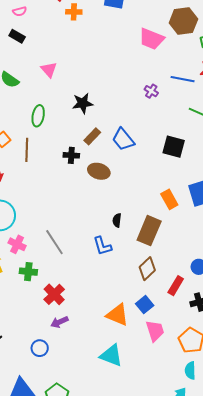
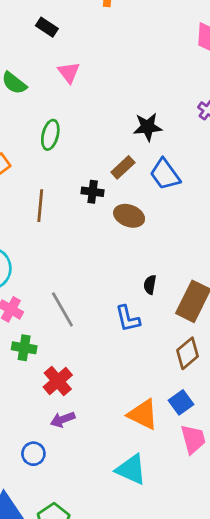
black rectangle: (17, 36) -> (47, 27), moved
black star: (83, 103) -> (148, 127), moved
brown line: (27, 150) -> (40, 206), moved

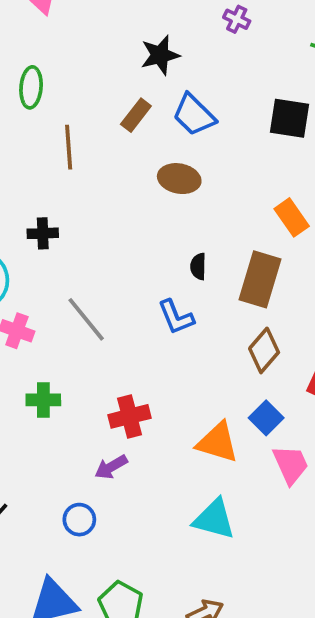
black cross: (93, 192) -> (43, 233), moved
brown line: (40, 206) -> (69, 147), moved
brown ellipse: (129, 216) -> (179, 179), moved
green cross: (24, 348) -> (43, 400), moved
red cross: (58, 381) -> (129, 416), moved, turned 36

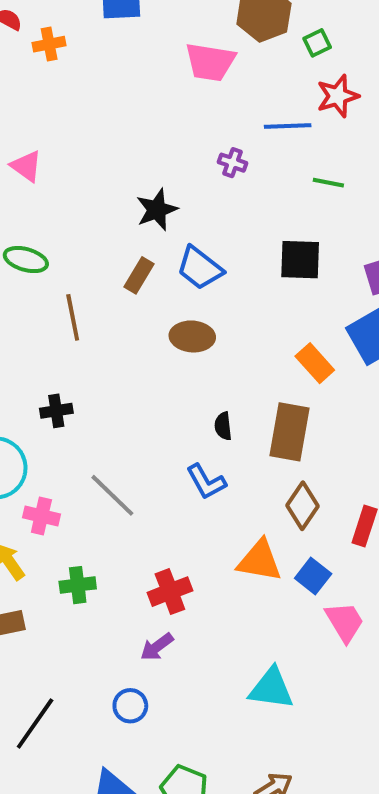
green ellipse: (31, 87) -> (26, 260), turned -72
orange triangle: (218, 442) -> (260, 561), moved

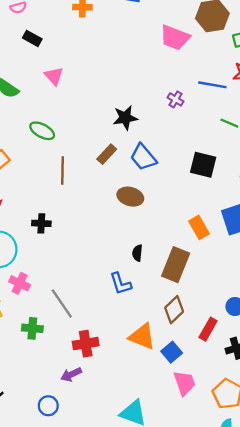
gray line: (112, 495) -> (62, 304), moved

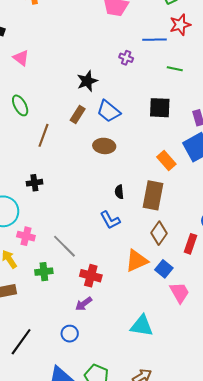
green ellipse: (42, 131) -> (20, 105), turned 45
brown line: (62, 171) -> (43, 135), turned 30
orange triangle: (142, 337) -> (137, 261), turned -35
red cross: (86, 344) -> (91, 276), turned 35

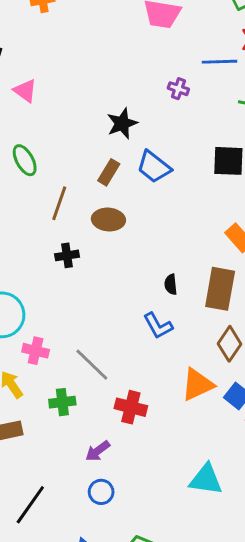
brown ellipse: (104, 146) -> (108, 220), moved
black cross: (34, 183) -> (67, 255), moved
purple arrow: (84, 304) -> (98, 451), moved

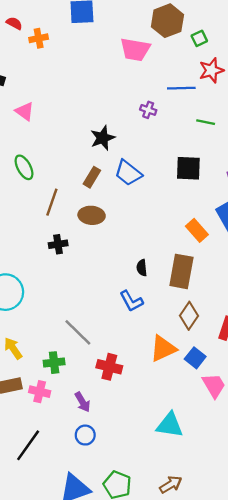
pink cross: (36, 351) -> (40, 392), moved
purple arrow: (98, 451) -> (83, 402), turned -84

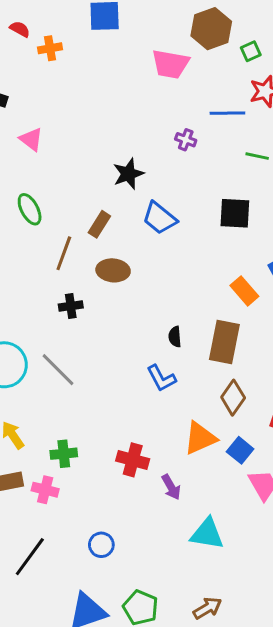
brown rectangle: (92, 177) -> (99, 224), moved
gray line: (78, 332) -> (58, 370), moved
purple arrow: (83, 402) -> (171, 487), moved

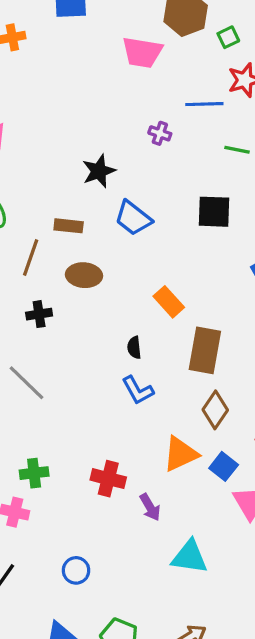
brown rectangle: (99, 224) -> (69, 226), turned 65
orange rectangle: (244, 291) -> (169, 302), moved
black semicircle: (175, 337) -> (134, 348), moved

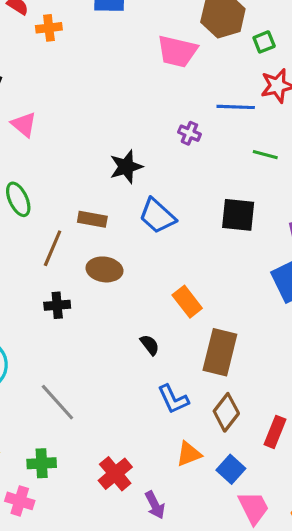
black semicircle: (134, 348) -> (150, 345), turned 145
gray line: (26, 383) -> (57, 402), moved
blue L-shape: (138, 390) -> (173, 399), moved
orange triangle: (180, 454) -> (189, 454), size x0.7
red cross: (108, 479) -> (115, 474), turned 32

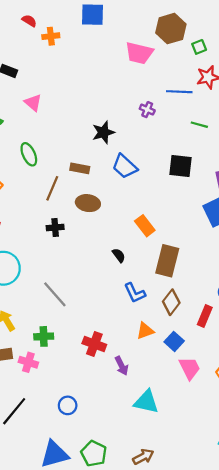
red cross: (115, 474) -> (94, 344), turned -30

